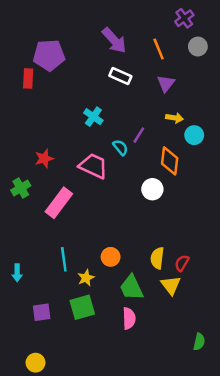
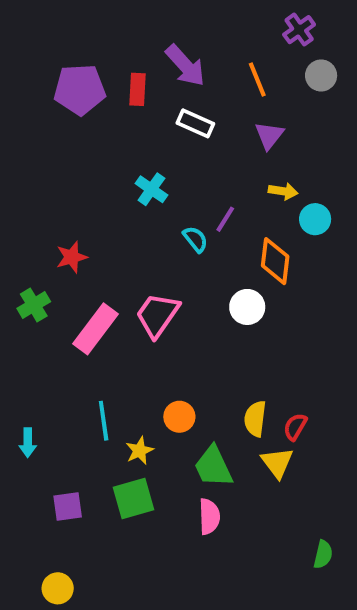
red rectangle: (28, 79) -> (137, 89), moved
pink trapezoid: (93, 166) -> (157, 315), moved, turned -80

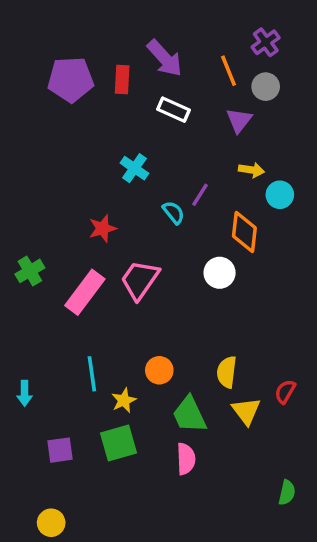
purple cross: (299, 30) -> (266, 42), moved
gray circle: (321, 75) -> (266, 87), moved
red star: (72, 257) -> (103, 228), moved
red semicircle: (295, 427) -> (285, 392), moved

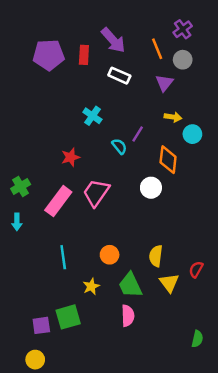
cyan arrow: (25, 393) -> (17, 222), moved
yellow star: (124, 400) -> (91, 286), moved
green square: (119, 443) -> (68, 317), moved
purple square: (60, 450) -> (41, 325), moved

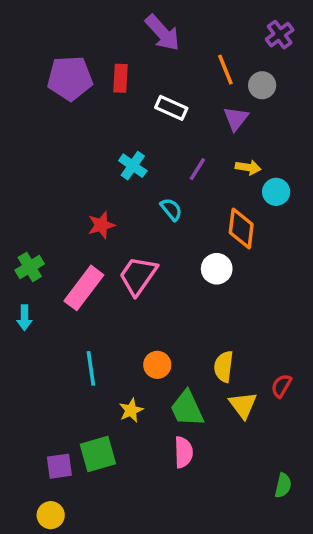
purple cross: (183, 29) -> (280, 35), moved
purple arrow: (113, 40) -> (163, 33), moved
purple line: (138, 134) -> (197, 169), moved

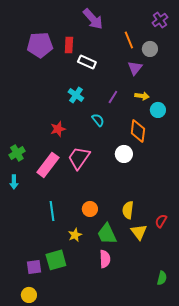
white rectangle: (171, 108) -> (87, 62), moved

